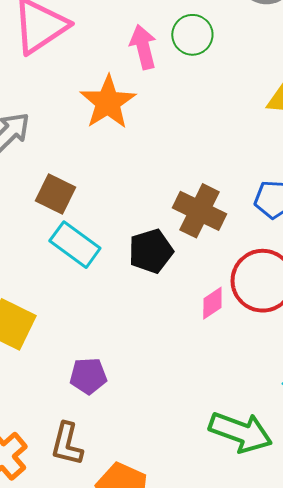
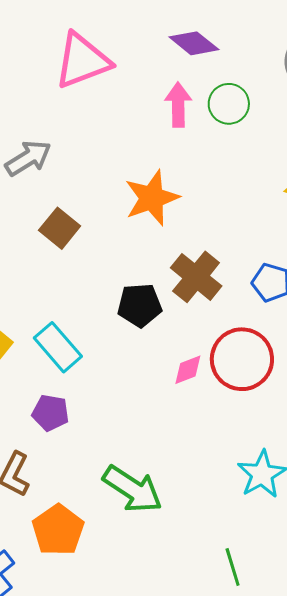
orange star: (108, 102) -> (152, 198), moved
cyan rectangle: (75, 245) -> (58, 347), moved
green arrow: (241, 432) -> (133, 489), moved

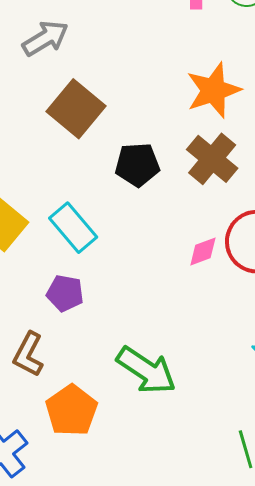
orange star: (152, 198) -> (213, 90), moved
brown square: (60, 228) -> (76, 109), size x1.4
black pentagon: (140, 305) -> (137, 165), moved

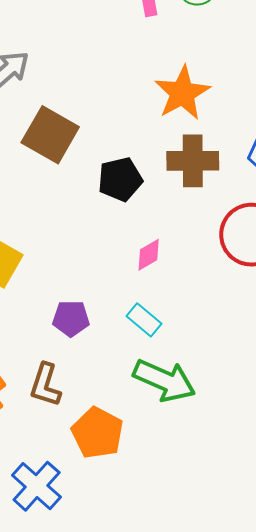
brown cross: (212, 159) -> (193, 161), turned -30
cyan rectangle: (73, 228) -> (144, 320), moved, size x0.7
pink diamond: (203, 252) -> (149, 255), moved

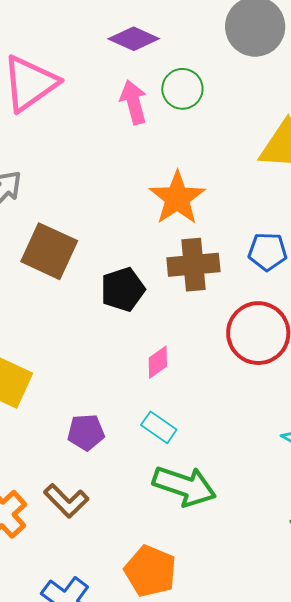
brown L-shape: (45, 385) -> (66, 501), turned -57
orange pentagon: (97, 433) -> (150, 571), moved

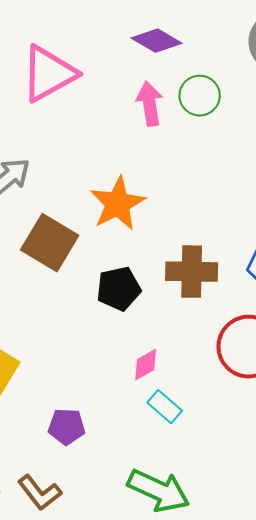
orange star: (177, 198) -> (118, 204), moved
cyan rectangle: (159, 427) -> (165, 407), moved

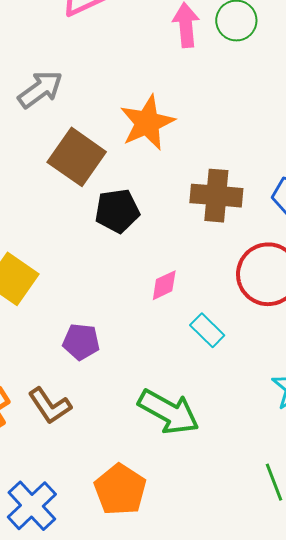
black pentagon: (119, 289) -> (117, 211), moved
cyan rectangle: (165, 407) -> (207, 330), moved

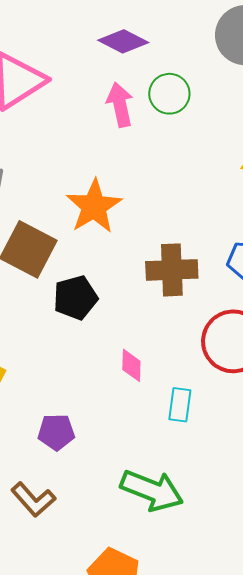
pink diamond: (164, 285) -> (131, 365), turned -56
cyan rectangle: (207, 330) -> (180, 405), turned 60

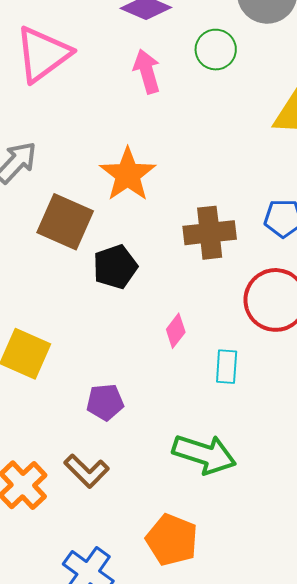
green circle: (169, 94) -> (216, 50), moved
pink diamond: (131, 365) -> (176, 331), turned 40

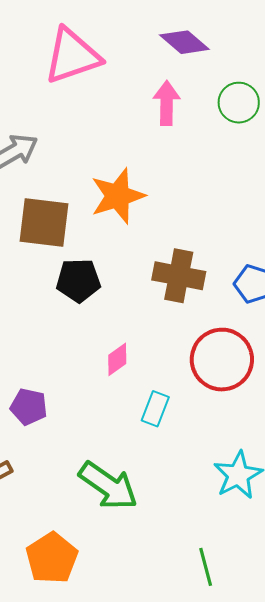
brown square: (65, 222) -> (44, 223), turned -34

